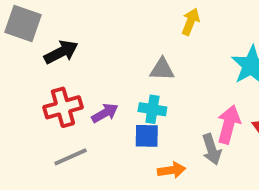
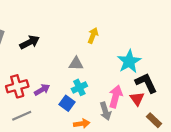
black arrow: (61, 52) -> (30, 42), moved
cyan cross: (152, 109) -> (79, 87), moved, turned -35
blue square: (147, 136) -> (67, 103), turned 35

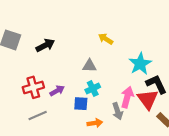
yellow arrow: (93, 35) -> (106, 39), turned -80
red triangle: (137, 99) -> (148, 99), size x1.5
blue square: (67, 103) -> (81, 104), turned -32

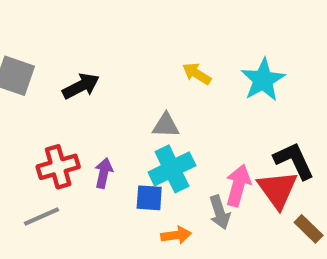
cyan star: (140, 64) -> (263, 80), moved
cyan cross: (93, 88) -> (172, 169), size x1.5
purple arrow: (57, 91) -> (104, 173), turned -48
gray line: (38, 115) -> (42, 216), moved

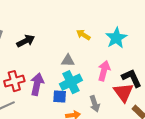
purple arrow: (104, 173) -> (37, 84), size x1.5
pink arrow: (238, 185) -> (104, 71), moved

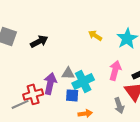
gray triangle: (68, 60) -> (68, 73), moved
red cross: (14, 81) -> (33, 94), moved
gray arrow: (95, 104) -> (119, 105), moved

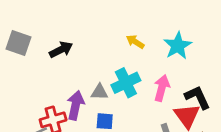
cyan cross: (83, 81) -> (126, 83), moved

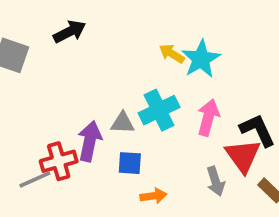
cyan star: (178, 46) -> (201, 59), moved
black arrow: (61, 50) -> (70, 32), moved

